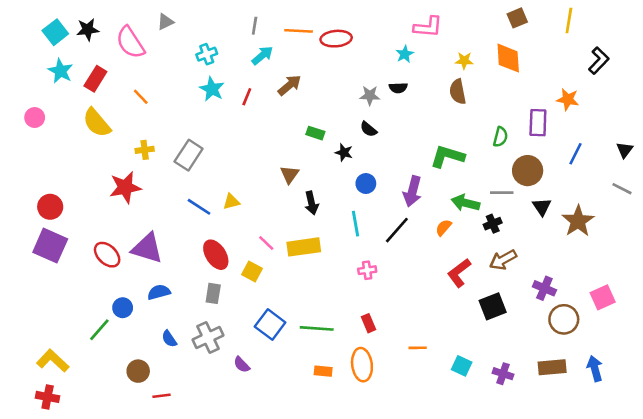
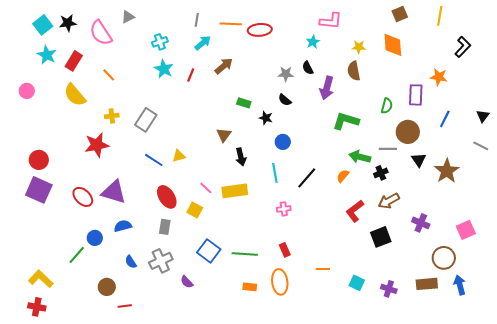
black semicircle: (398, 88) -> (308, 68), turned 64
purple arrow: (412, 191) -> (327, 88), moved
brown circle: (564, 319) -> (444, 258), moved

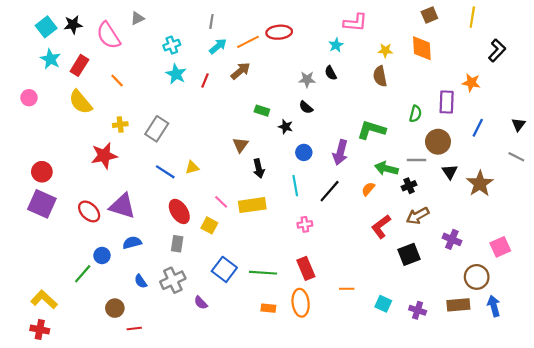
orange line: (231, 24) -> (248, 42), moved, turned -30
purple arrow: (327, 88) -> (340, 152), moved
red rectangle: (285, 250) -> (306, 268), size x1.5

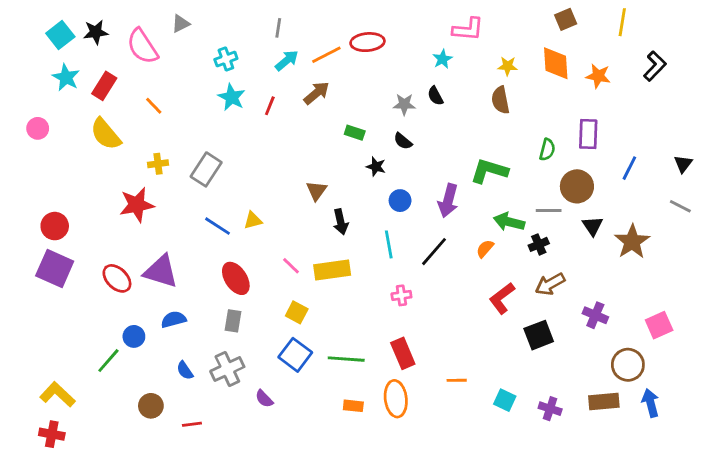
orange star: (471, 83) -> (598, 76), moved
green rectangle: (262, 111) -> (355, 133), moved
yellow square: (209, 225) -> (297, 312), moved
red line: (134, 328) -> (192, 424), moved

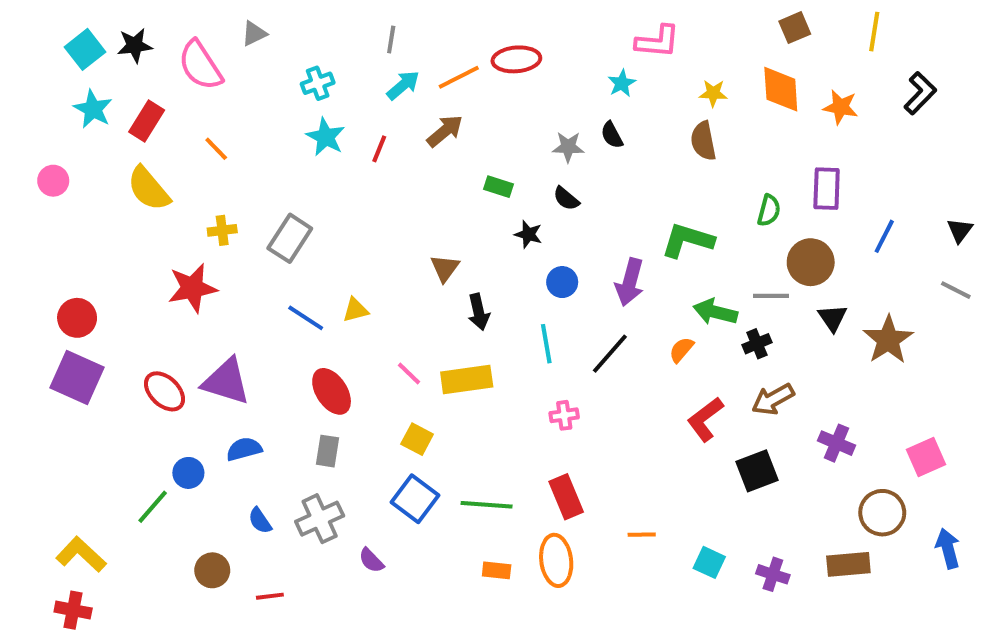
blue arrow: (651, 403) -> (948, 548), moved

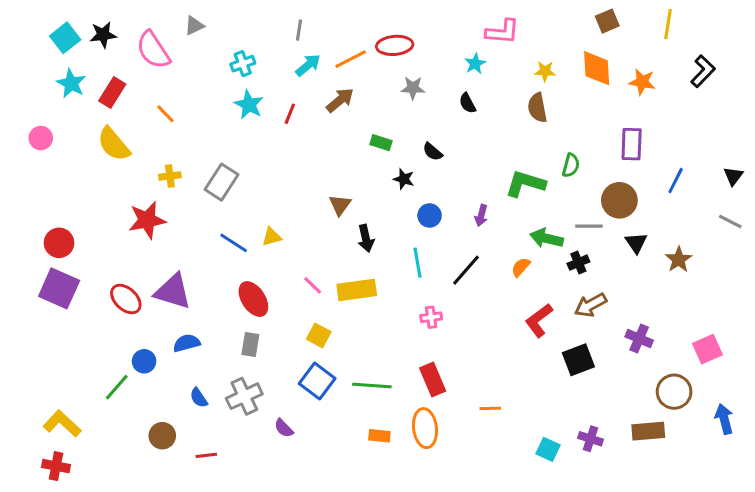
gray star: (568, 147) -> (413, 88), moved
green semicircle: (769, 210) -> (571, 165), moved
purple arrow: (630, 282) -> (481, 215), size x0.6
brown star: (888, 340) -> (679, 260), size x0.7
cyan square: (709, 562) -> (548, 449), moved

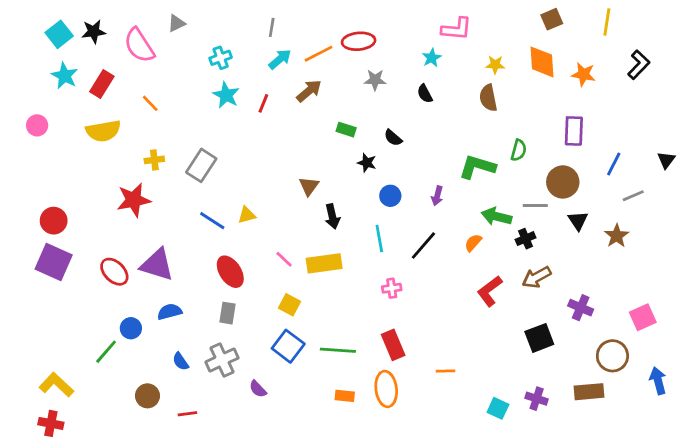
yellow semicircle: (114, 144) -> (103, 131), turned -60
gray line: (730, 222) -> (633, 196), moved, turned -50
black square: (578, 360) -> (539, 338), moved

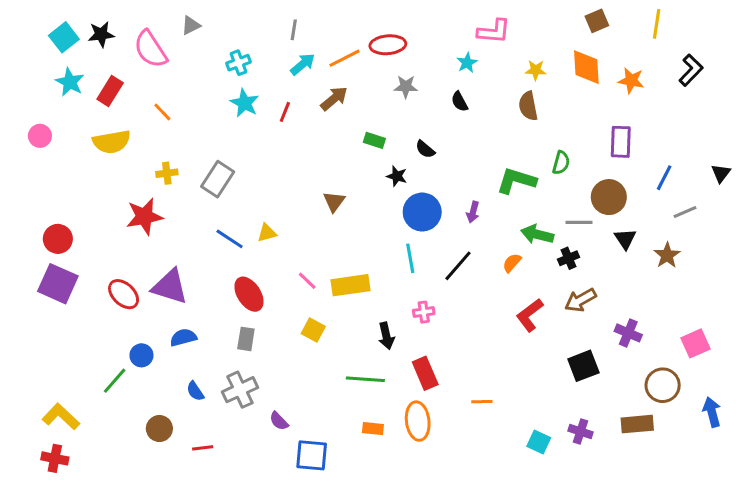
blue circle: (390, 196) -> (422, 212), size x1.6
black arrow: (332, 216) -> (386, 336), moved
blue square: (288, 346) -> (312, 455), moved, turned -32

